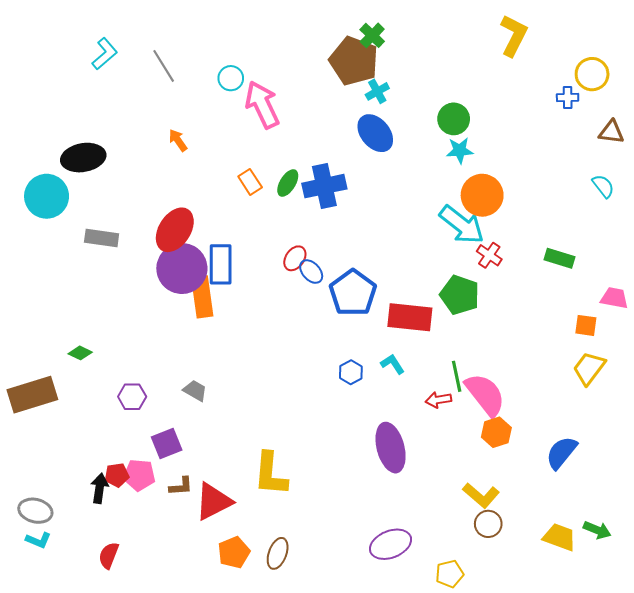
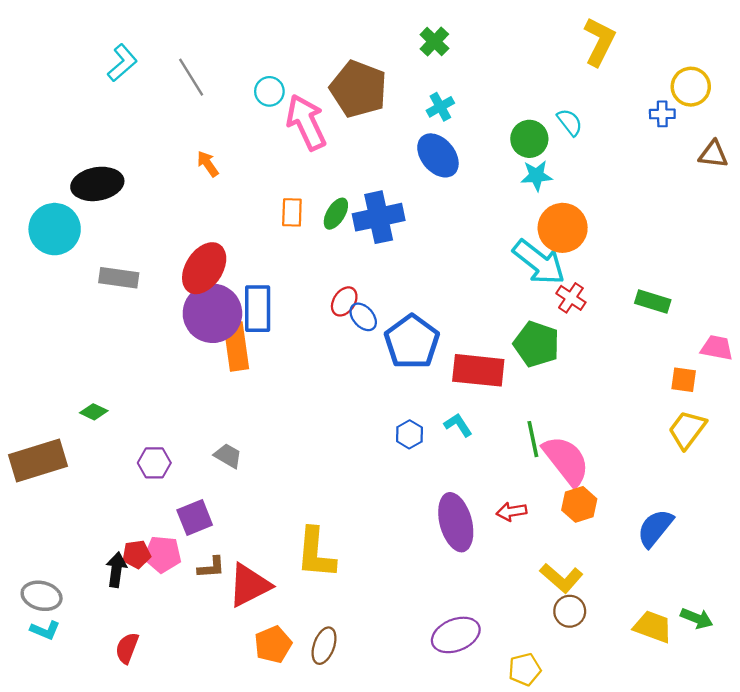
brown pentagon: (354, 61) -> (358, 89), moved
orange rectangle: (250, 182) -> (292, 212), turned 35
cyan semicircle: (603, 186) -> (570, 122), moved
red arrow: (438, 400) -> (512, 512), moved

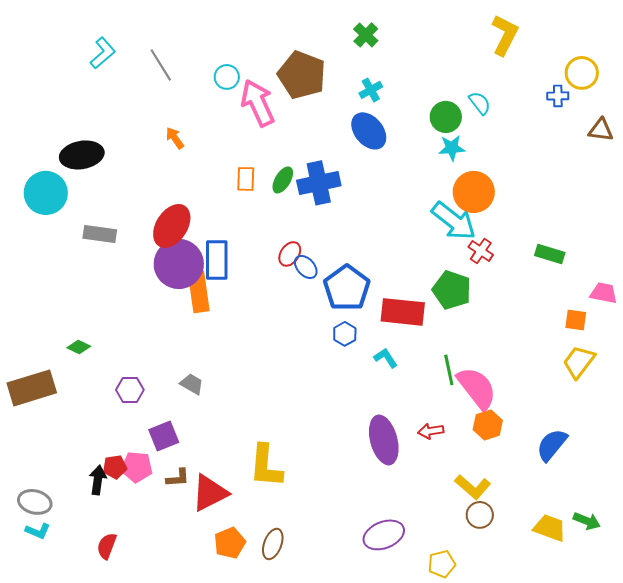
blue hexagon: (409, 434) -> (345, 334), moved

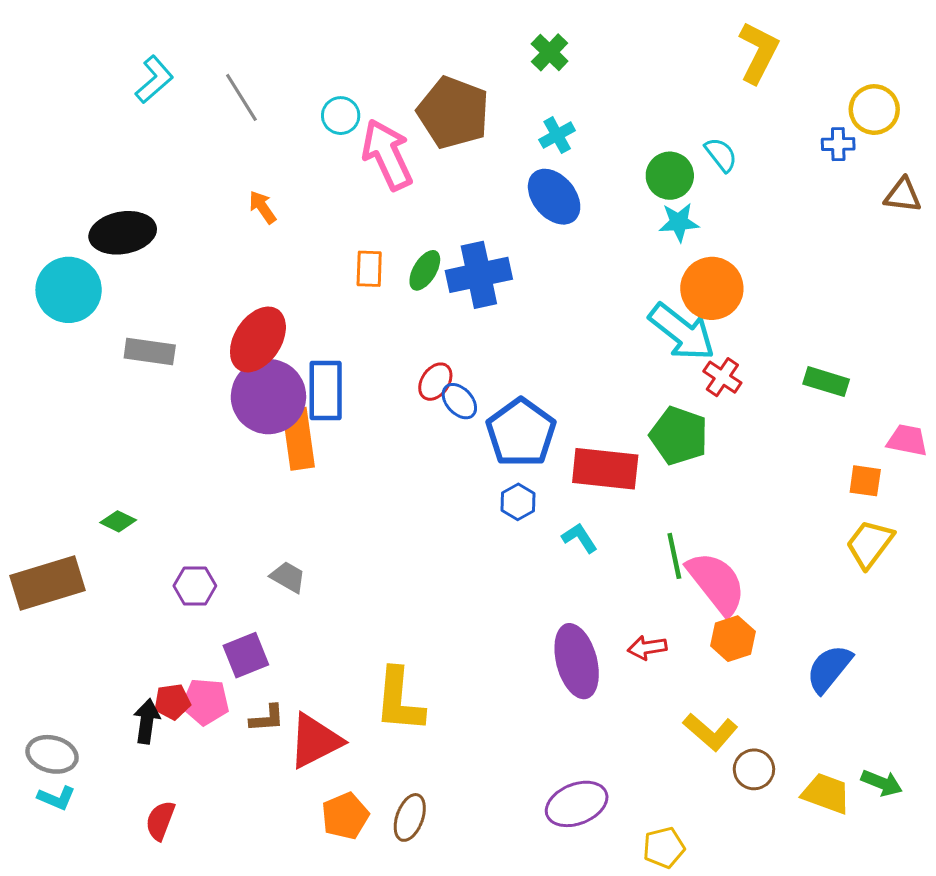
brown circle: (480, 515) -> (754, 769), moved

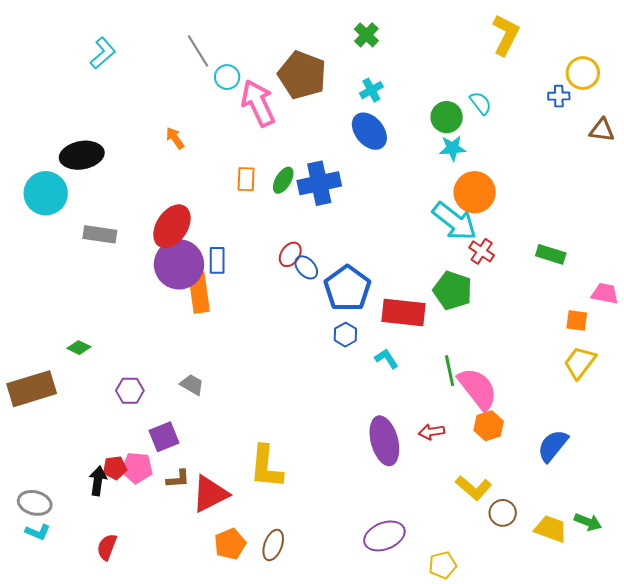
gray line: (241, 97) -> (198, 51), moved
blue rectangle: (326, 391) -> (217, 260), size x0.7

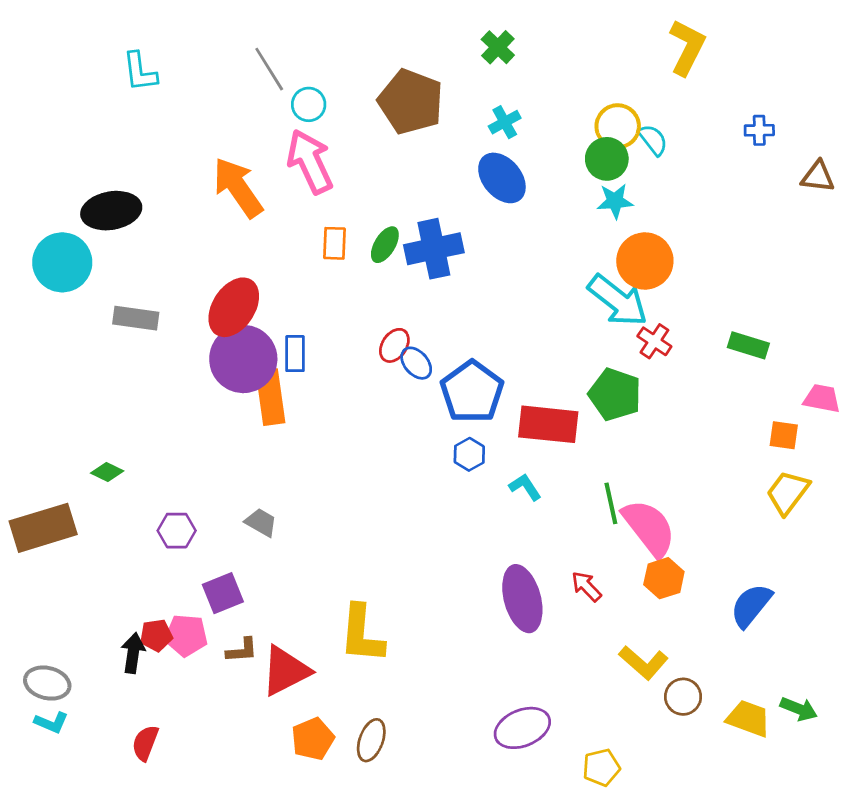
cyan L-shape: (103, 53) -> (140, 72), turned 124
yellow circle: (583, 73) -> (618, 126), moved
pink arrow: (258, 103) -> (310, 162), moved
orange arrow: (175, 138) -> (238, 187), size x2.0
red arrow: (432, 432) -> (586, 586), turned 55

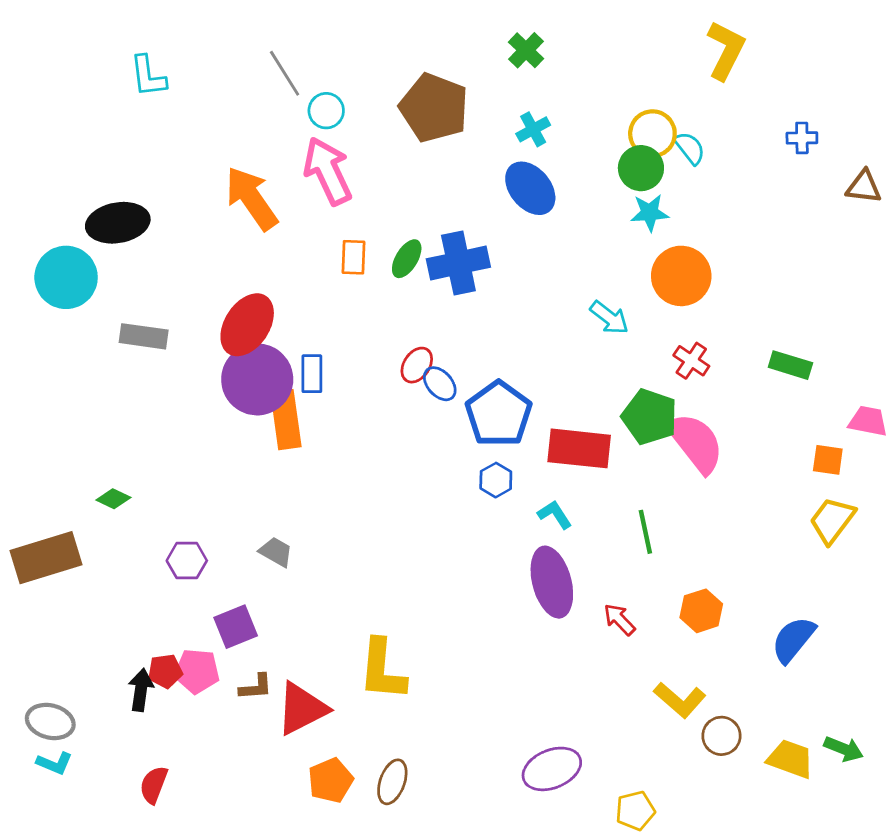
cyan arrow: (618, 300) -> (609, 318), moved, size x0.6
pink semicircle: (649, 528) -> (696, 443), moved
purple ellipse: (522, 599) -> (552, 582), moved

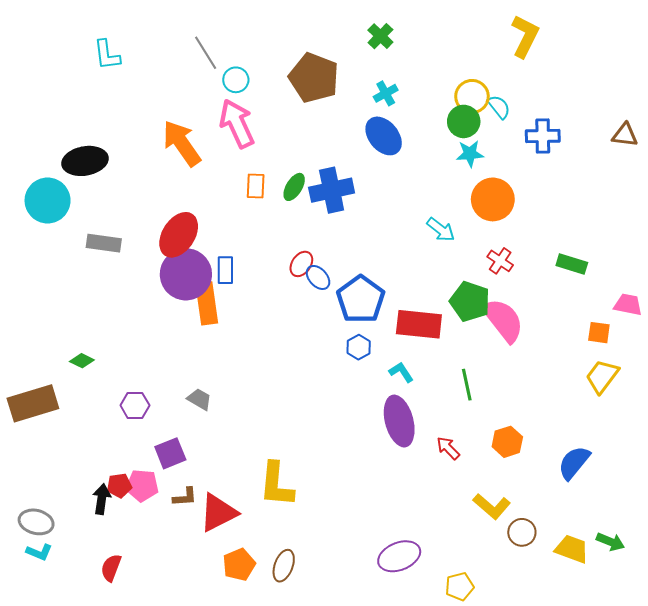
blue cross: (802, 138) -> (543, 136), moved, size x1.5

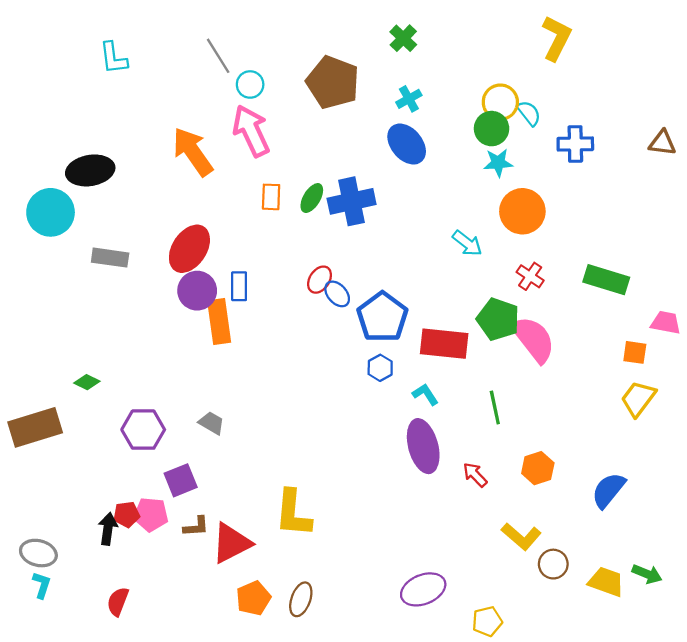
green rectangle: (572, 264) -> (606, 280), size x1.4
purple circle: (186, 274) -> (197, 291), size x0.7
purple hexagon: (135, 405) -> (143, 430), size x1.4
cyan L-shape: (39, 552) -> (42, 585), turned -95

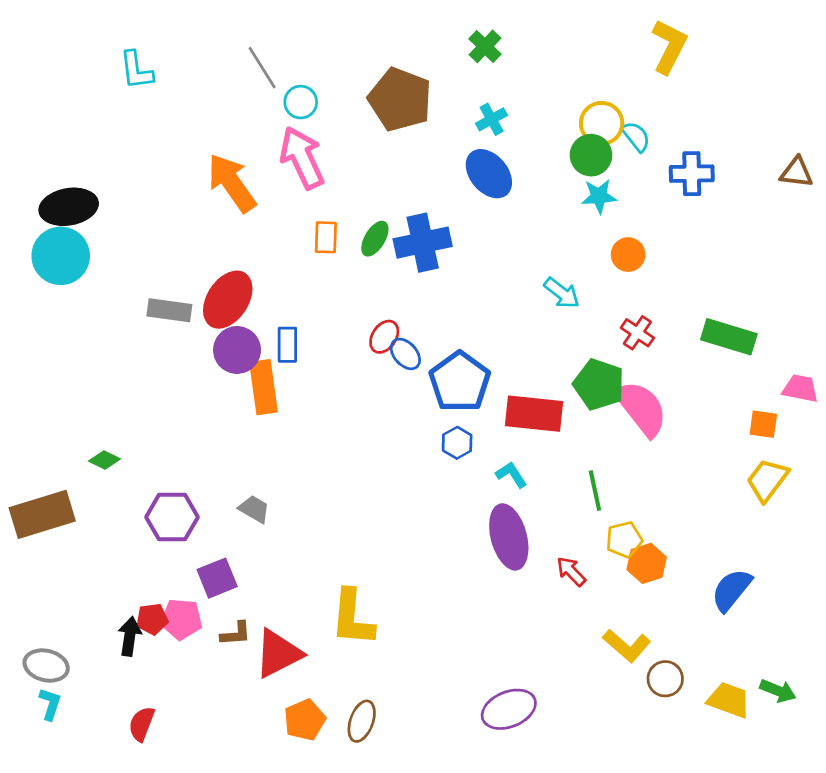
black ellipse: (90, 170) -> (69, 207), moved
orange circle: (522, 211) -> (628, 255), size x0.6
gray rectangle: (110, 258) -> (169, 310), moved
yellow pentagon: (487, 621) -> (624, 540), moved

